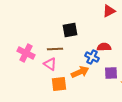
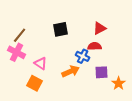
red triangle: (109, 11) -> (100, 28), moved
brown line: (55, 49) -> (20, 35), moved, turned -49
orange square: (59, 84) -> (35, 83), moved, turned 35

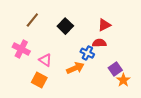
black square: (61, 29) -> (65, 26), turned -35
brown line: (20, 35) -> (32, 20), moved
purple square: (102, 72) -> (115, 69), moved, turned -32

